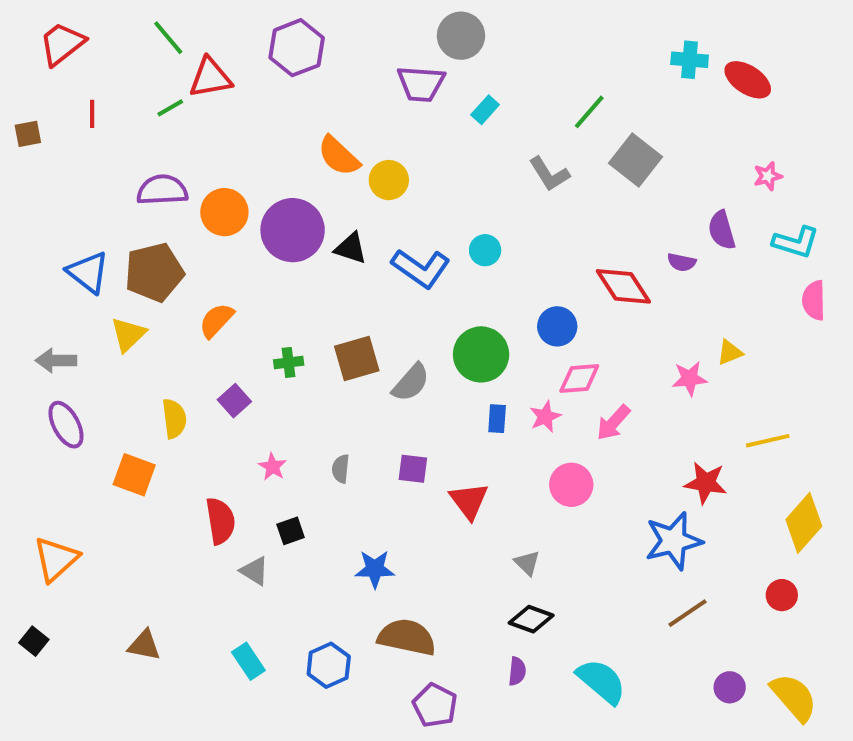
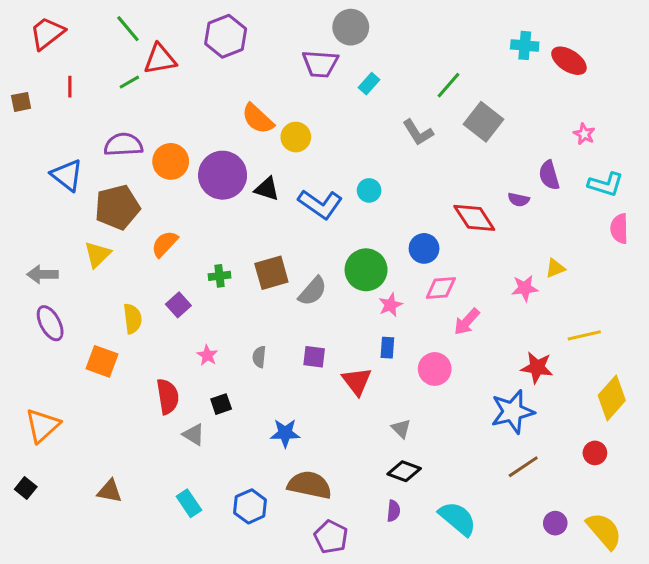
pink star: (768, 176) -> (584, 134), turned -30
blue triangle: (88, 272) -> (67, 175), moved
pink star: (545, 417) -> (390, 305), moved
blue rectangle: (497, 419) -> (387, 348), moved

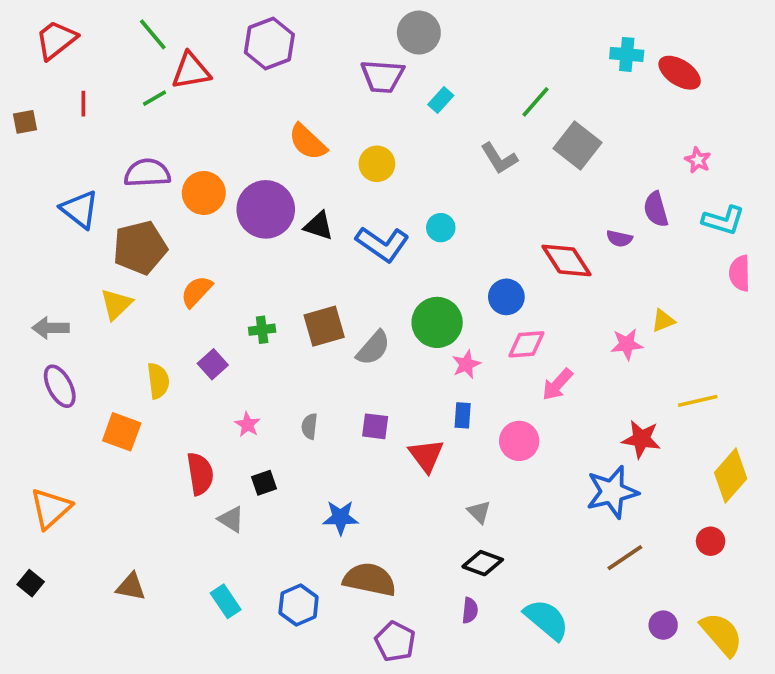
yellow circle: (296, 137) -> (377, 164), moved

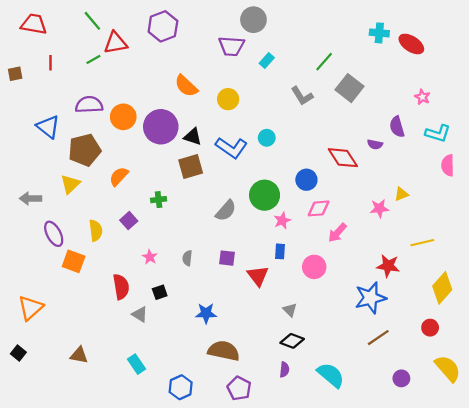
red trapezoid: (56, 40) -> (34, 24), turned 48
brown square: (324, 326) -> (191, 166), moved
purple ellipse: (60, 386) -> (54, 234), moved
blue hexagon: (299, 605) -> (181, 387), moved
yellow semicircle: (721, 634) -> (448, 368), moved

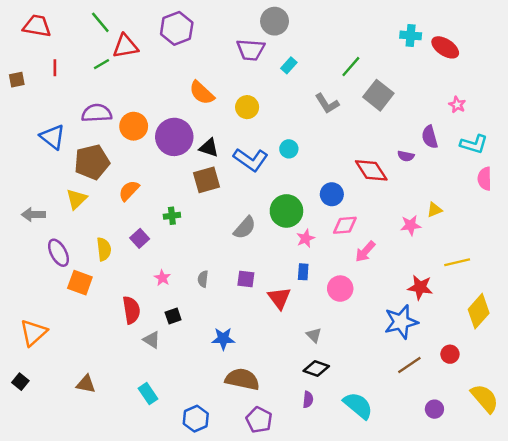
red circle: (430, 328) -> (450, 354), moved

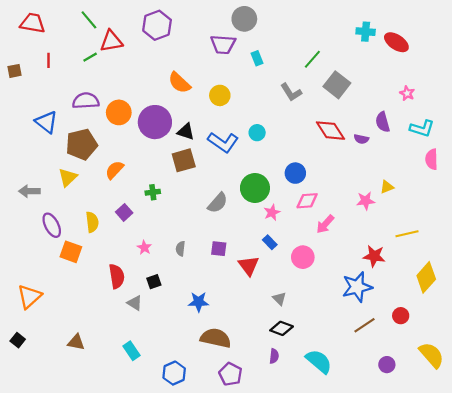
cyan rectangle: (289, 65) -> (257, 58), turned -64
red diamond: (371, 170) -> (330, 131), moved
blue rectangle: (303, 272) -> (270, 242), turned -48

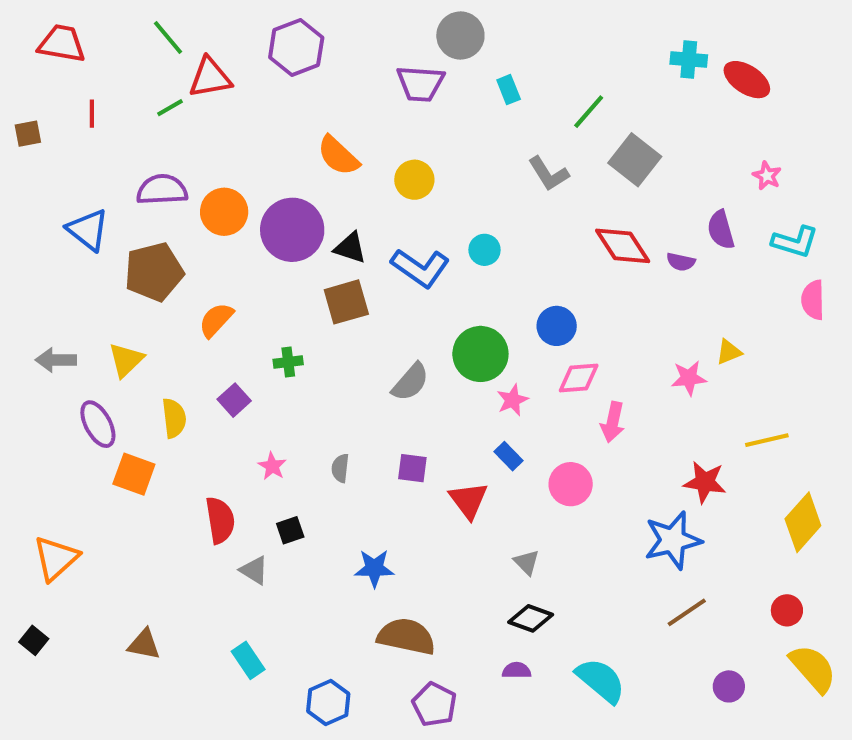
cyan rectangle: (257, 58) -> (509, 90), moved
yellow triangle: (68, 177) -> (126, 360), moved
pink arrow: (325, 224) -> (613, 422), turned -30
red circle: (401, 316) -> (787, 610), moved
purple semicircle: (274, 356) -> (517, 670), turned -96

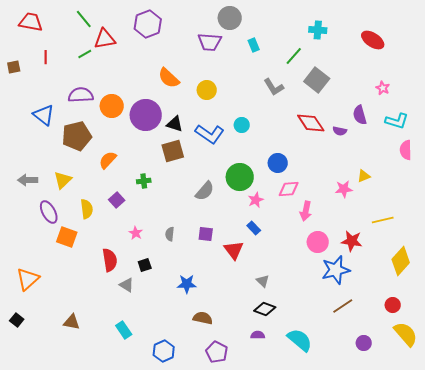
cyan cross: (689, 60) -> (318, 30), moved
pink circle: (571, 484) -> (318, 242), moved
brown semicircle: (406, 636) -> (203, 318), size x0.7

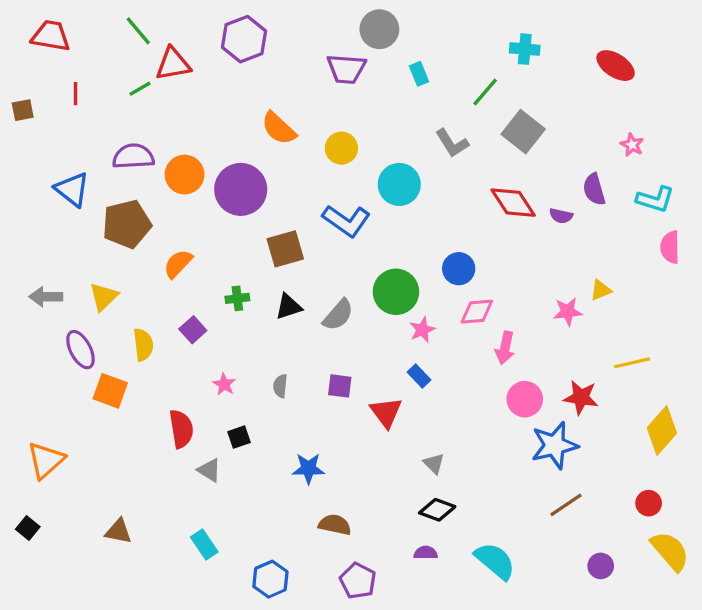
black triangle: (175, 124) -> (289, 307), moved, turned -36
cyan circle: (242, 125) -> (399, 184), moved, size x1.6

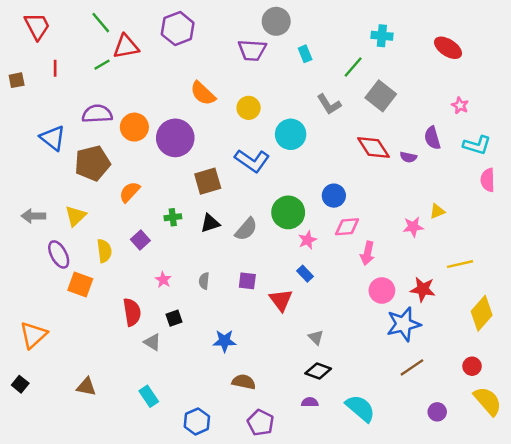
red trapezoid: (51, 36) -> (37, 26), turned 52

